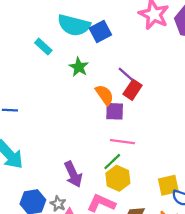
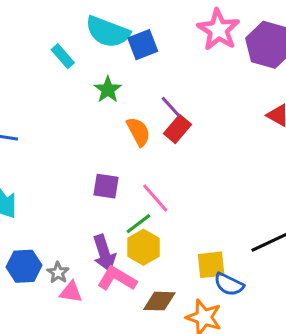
purple square: (115, 111) -> (106, 186), moved
pink line: (122, 142) -> (155, 198), turned 35
purple arrow: (73, 174) -> (104, 253), moved

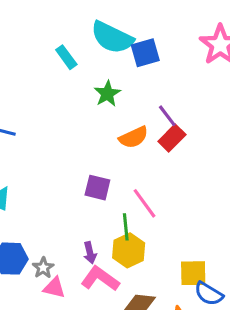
orange semicircle: (138, 132) -> (134, 137), turned 88
green line: (138, 224) -> (126, 227), turned -64
purple arrow: (104, 253) -> (90, 253), size x0.6

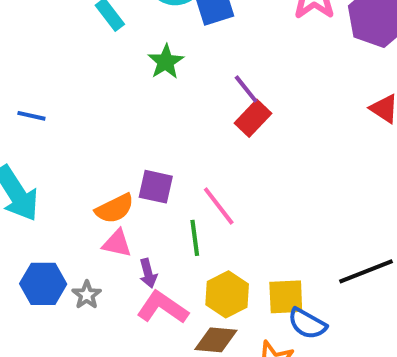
orange semicircle: (134, 137) -> (115, 209), moved
yellow hexagon: (129, 250) -> (227, 294), moved
pink triangle: (54, 288) -> (117, 243), moved

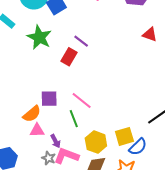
green star: (166, 62) -> (39, 37), size x1.4
red rectangle: (253, 118) -> (69, 57), moved
gray star: (87, 295) -> (49, 158), moved
blue semicircle: (307, 324) -> (138, 147), turned -60

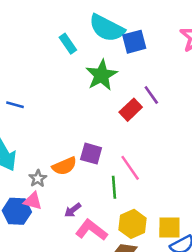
pink triangle: (37, 130) -> (33, 201), moved
purple arrow: (55, 141) -> (73, 210), moved, turned 64
gray star: (49, 158) -> (38, 178), moved

